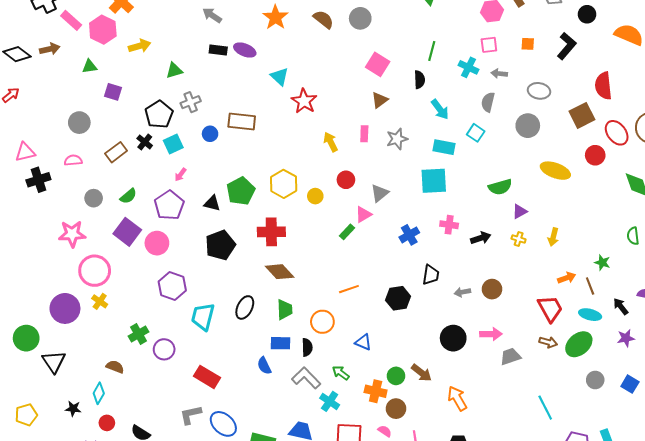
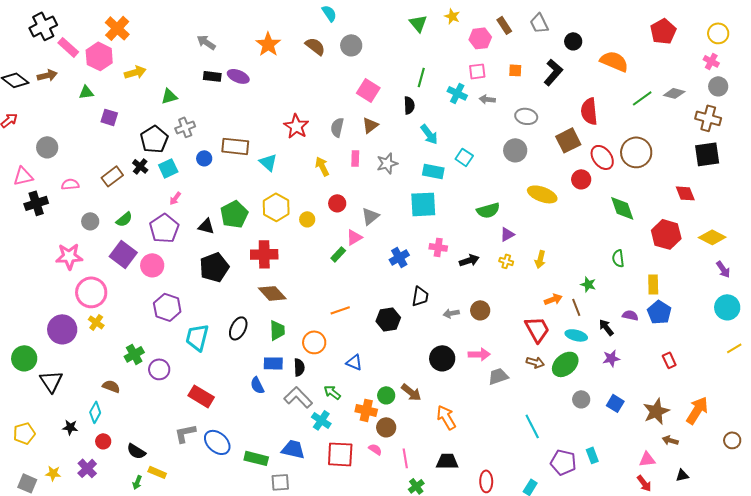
cyan triangle: (280, 77) -> (268, 162), moved
gray semicircle: (488, 102) -> (337, 127), moved
gray circle: (79, 123) -> (47, 147), moved

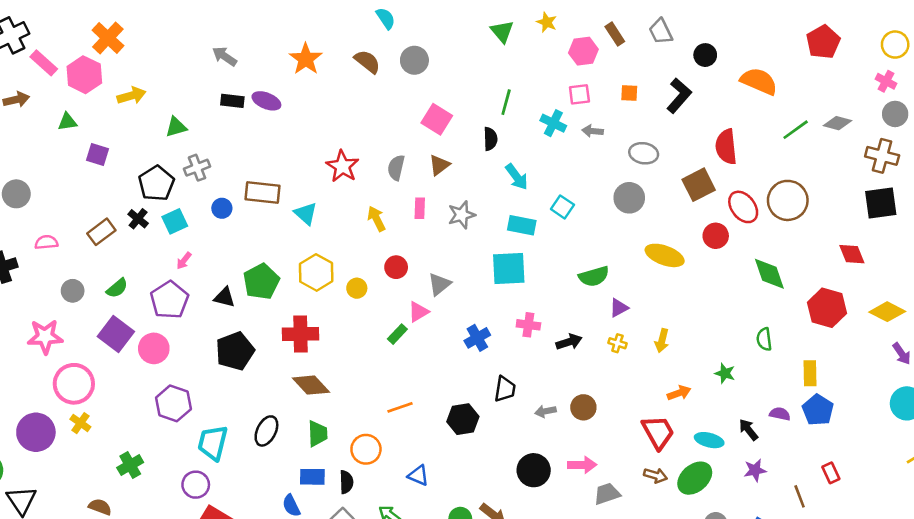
brown line: (576, 307) -> (800, 496), moved
purple circle: (159, 369) -> (196, 485), moved

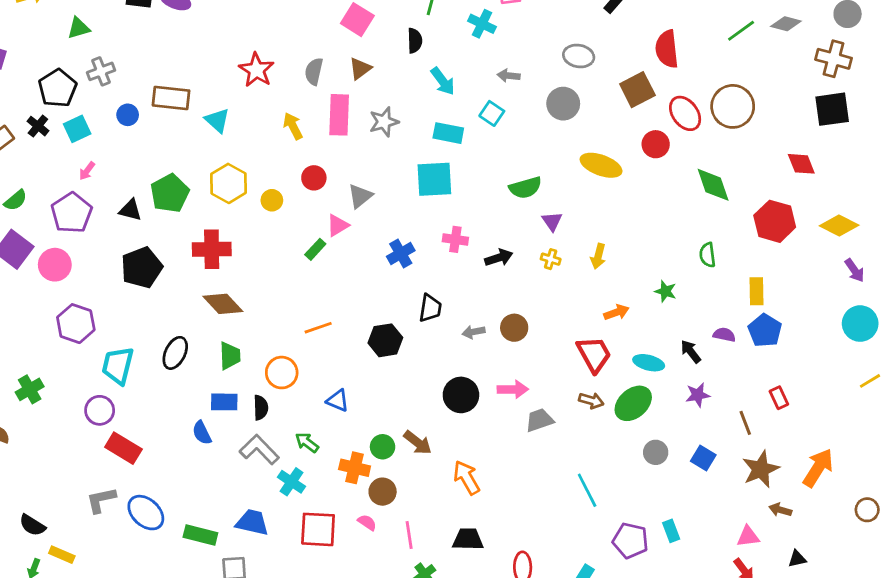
gray arrow: (593, 131) -> (509, 76), moved
pink rectangle: (420, 208) -> (339, 115), size x1.8
purple triangle: (619, 308) -> (552, 221), turned -36

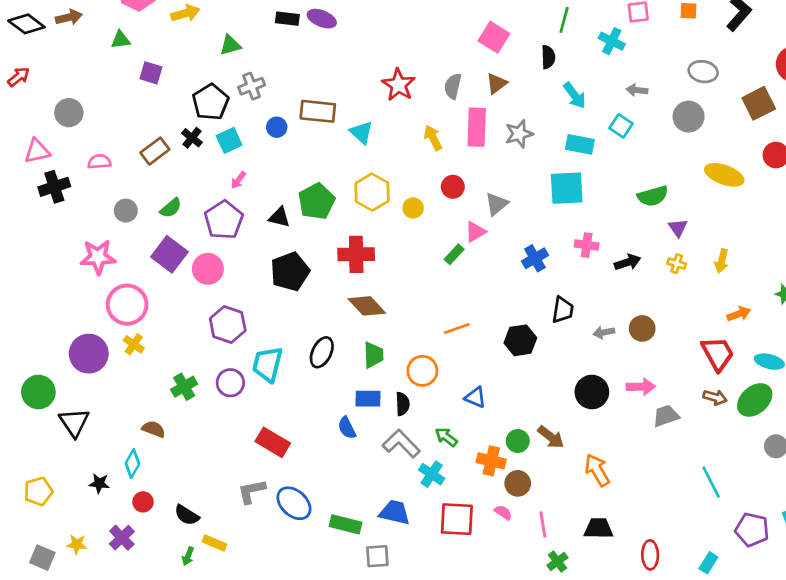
purple circle: (100, 410) -> (230, 383), moved

